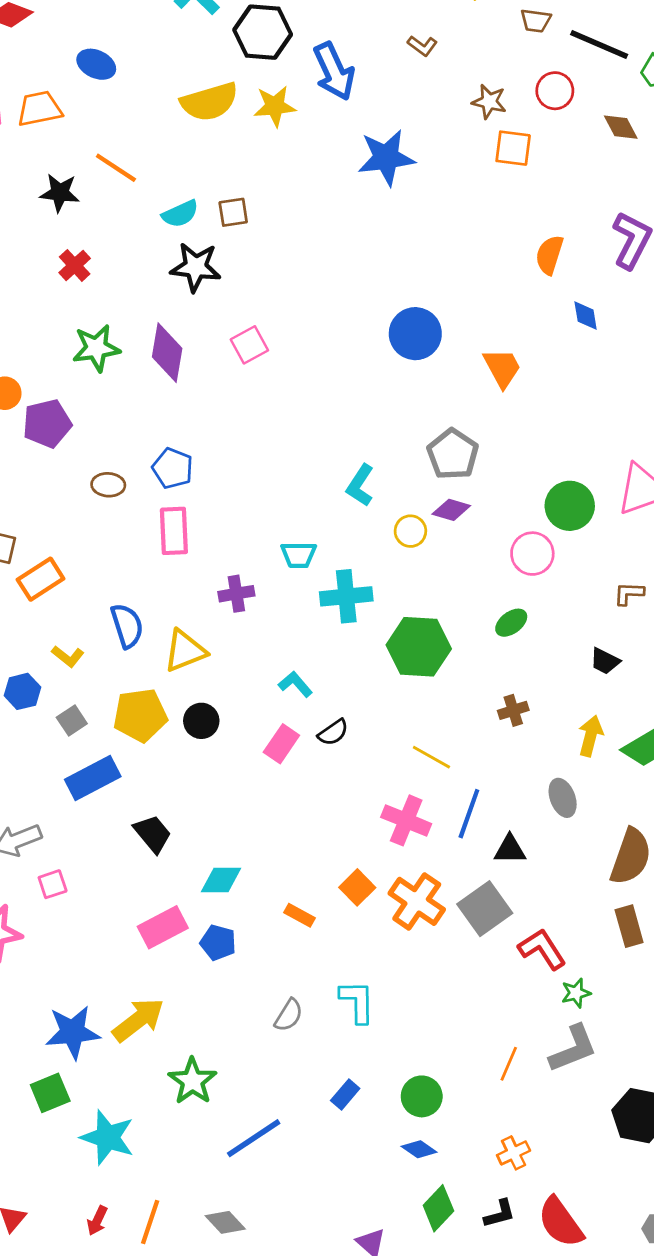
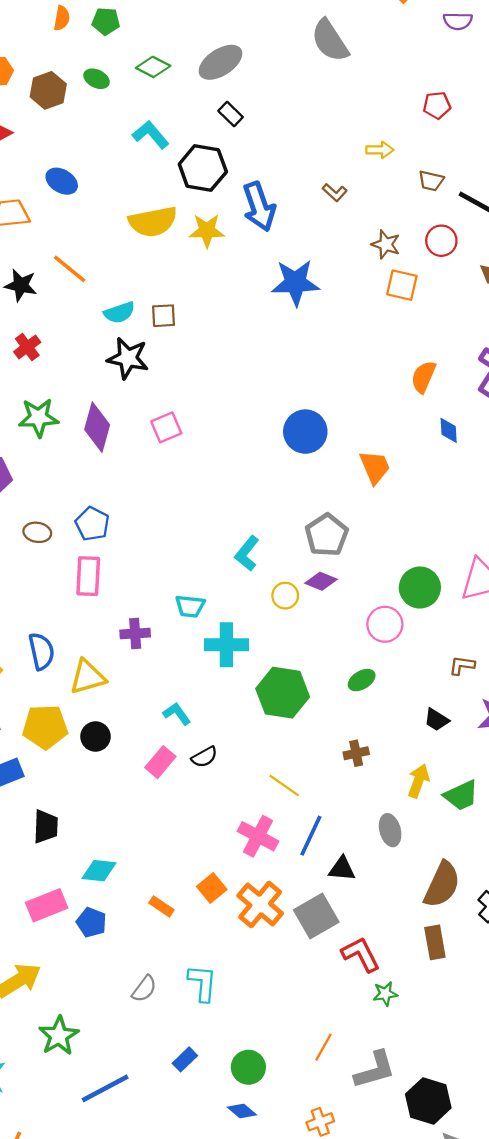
black trapezoid: (153, 834) -> (46, 827), turned 36
gray L-shape: (573, 1049) -> (375, 1070), moved

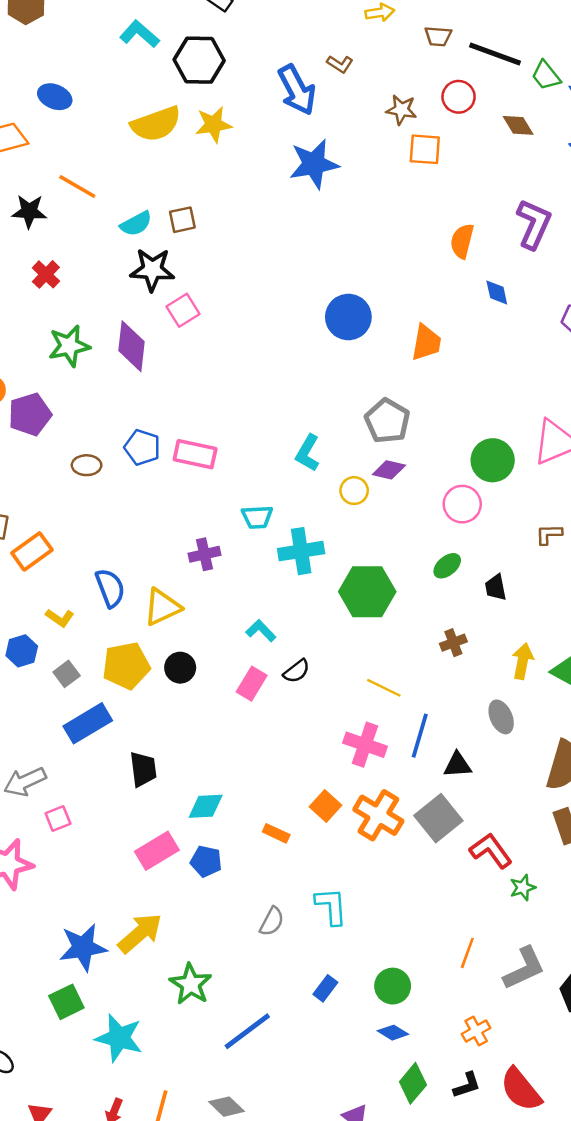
blue arrow: (259, 207) -> (297, 90), moved
pink square: (166, 427) -> (183, 310), moved
orange trapezoid: (375, 467) -> (426, 343), turned 42
pink rectangle: (88, 576) -> (195, 454), moved, turned -72
black trapezoid: (436, 720) -> (496, 587), moved, turned 56

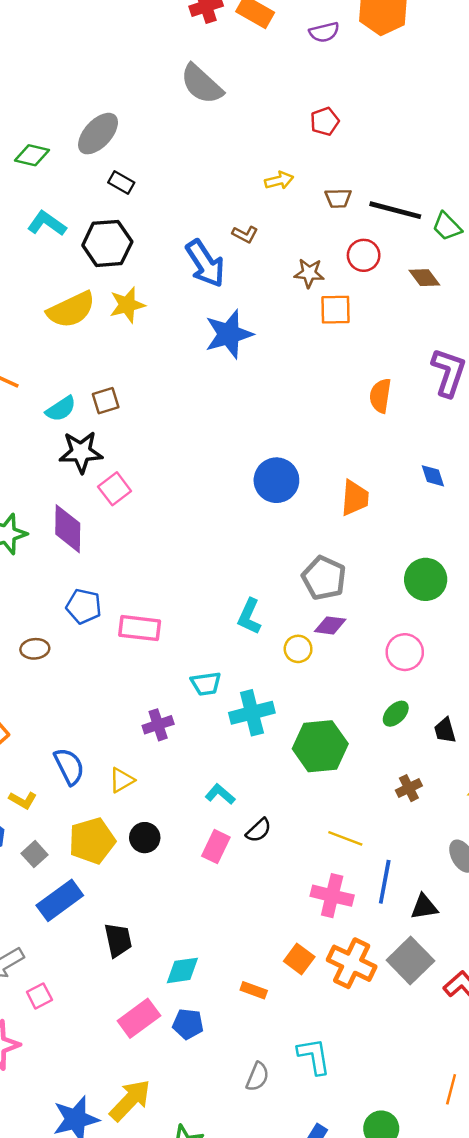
blue diamond: (497, 293) -> (433, 476), moved
blue pentagon: (142, 447) -> (84, 606), moved
green circle: (493, 460) -> (426, 579), moved
yellow triangle: (162, 607) -> (122, 780), size x0.7

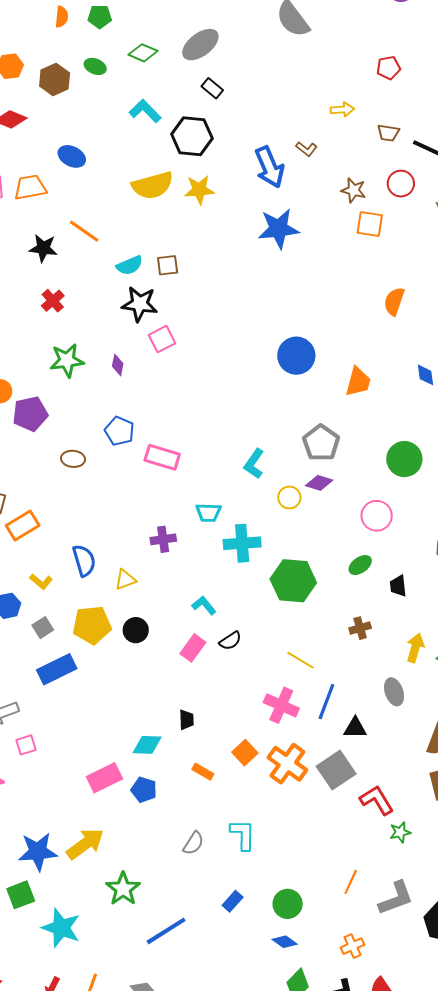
purple diamond: (68, 529) -> (118, 365), size x0.5
black trapezoid: (118, 940) -> (186, 720), moved, size x0.7

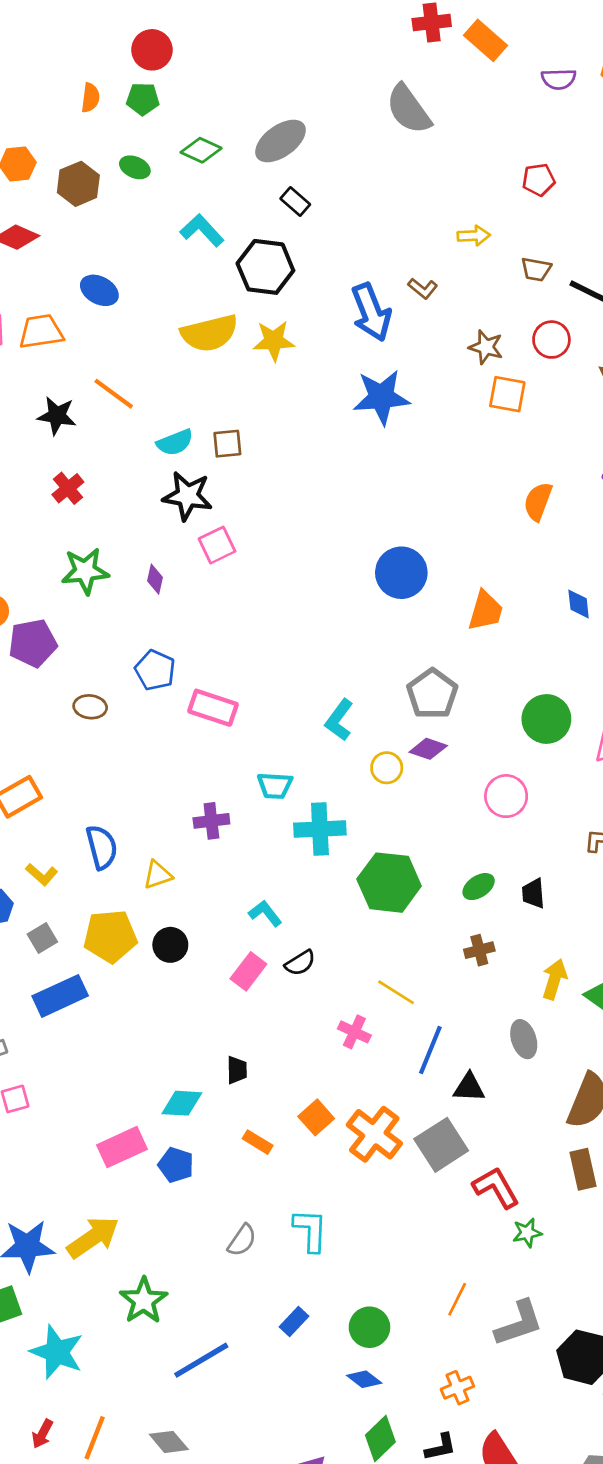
green ellipse: (360, 565) -> (479, 887), moved
pink cross: (281, 705) -> (354, 1032), moved, size x0.7

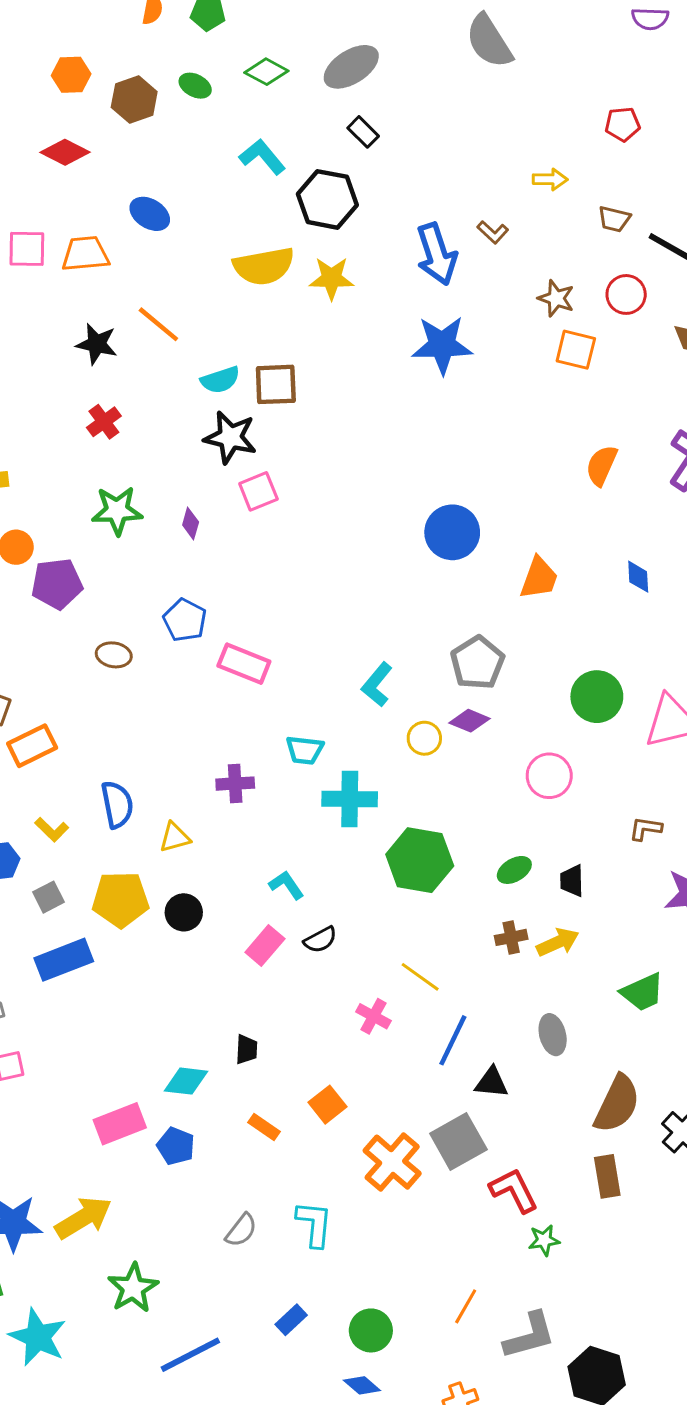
brown square: (227, 444) -> (276, 384), size x1.4
yellow arrow: (554, 979) -> (558, 942), moved, turned 45
orange cross: (374, 1134) -> (392, 1162), moved

